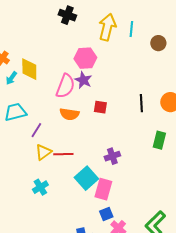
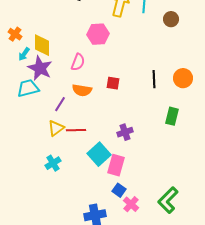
purple star: (83, 80) -> (40, 68), moved, size x1.4
pink semicircle: (65, 86) -> (78, 62), size x0.7
purple line: (36, 130) -> (60, 104), moved
blue square: (106, 214) -> (119, 190), turned -32

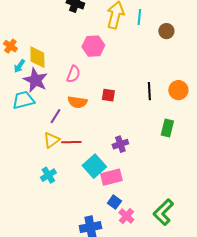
pink rectangle: (116, 165) -> (111, 177), turned 60

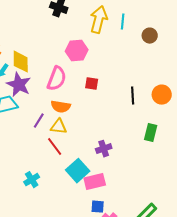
pink semicircle: (73, 74) -> (57, 79), size x1.4
red square: (108, 95) -> (92, 84), moved
yellow triangle: (51, 140) -> (59, 127), moved, turned 42
red line: (71, 142) -> (55, 147), turned 54
blue square: (114, 202) -> (98, 207), turned -32

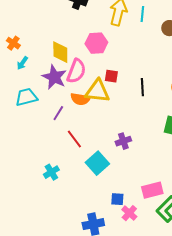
yellow diamond: (21, 62) -> (60, 52), moved
purple star: (19, 85) -> (54, 77), moved
black line: (133, 96) -> (142, 87), moved
yellow triangle: (59, 127) -> (97, 91), moved, size x1.5
pink rectangle: (95, 182) -> (152, 190), moved

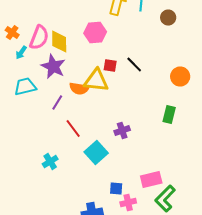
pink semicircle: (76, 71) -> (39, 38), moved
black line: (142, 87) -> (134, 64), moved, turned -42
pink cross: (129, 213) -> (128, 202), turned 35

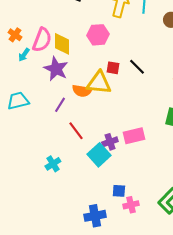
cyan trapezoid: (25, 86) -> (18, 101), moved
purple cross: (122, 130) -> (110, 142), moved
pink rectangle: (151, 180) -> (134, 136), moved

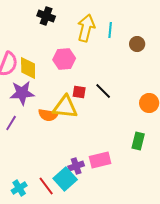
purple star: (56, 69) -> (22, 93), turned -30
purple line: (60, 105) -> (11, 123), moved
red line: (76, 131) -> (46, 186), moved

